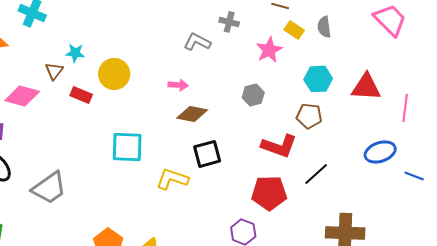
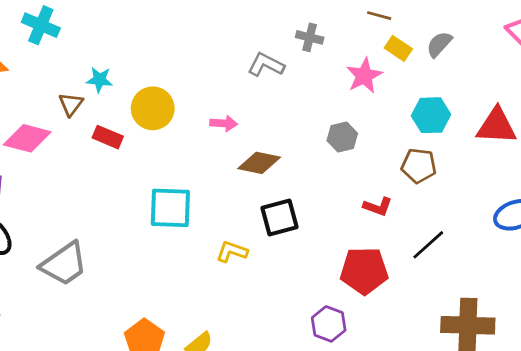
gray semicircle: (324, 27) -> (439, 44), turned 50
pink arrow: (178, 85) -> (224, 123), moved
red L-shape: (279, 146) -> (378, 207), size x0.6
yellow L-shape: (172, 179) -> (232, 252), size x0.7

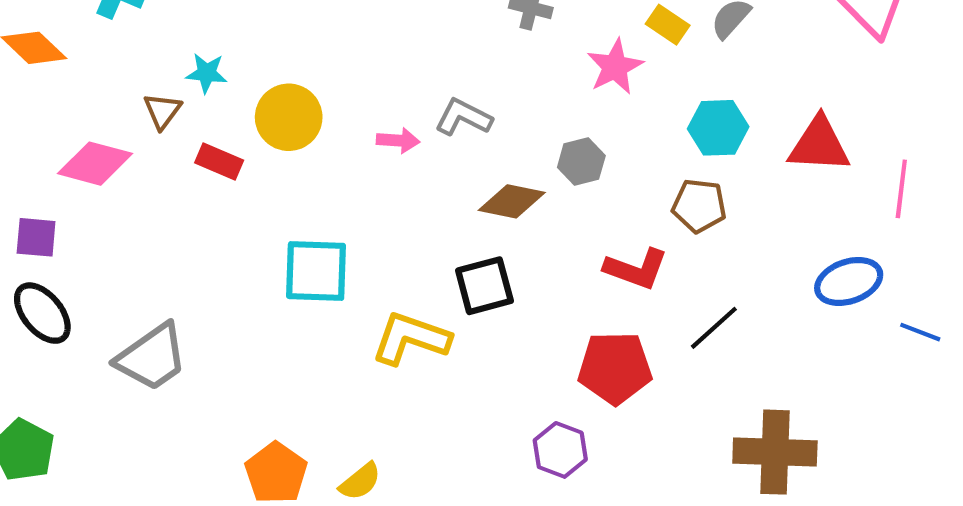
gray L-shape: (266, 65) -> (463, 117), moved
brown diamond: (259, 163) -> (512, 201), moved
red L-shape: (378, 207) -> (636, 269), size x1.4
yellow L-shape: (232, 252) -> (411, 338), size x1.6

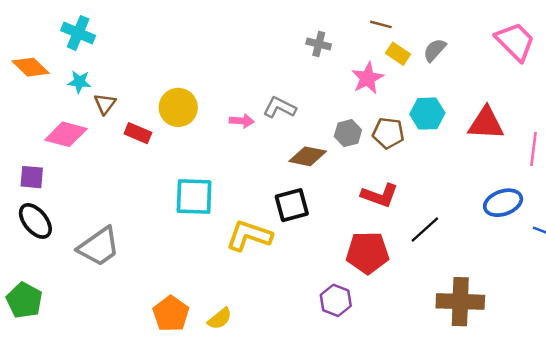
cyan star: (207, 73) -> (79, 82), moved
brown pentagon: (699, 206) -> (388, 133), moved

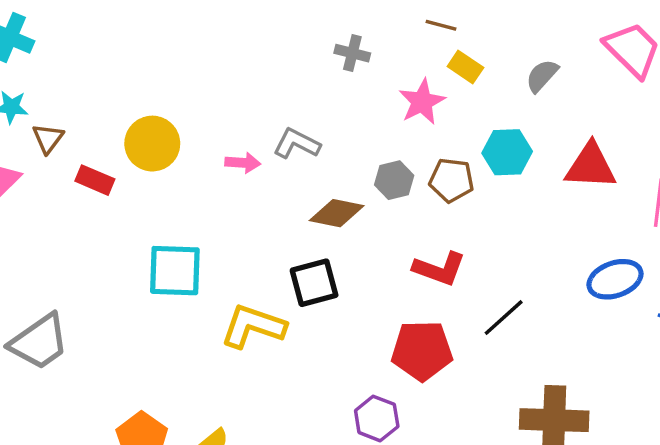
gray semicircle: (435, 50) -> (542, 76), moved

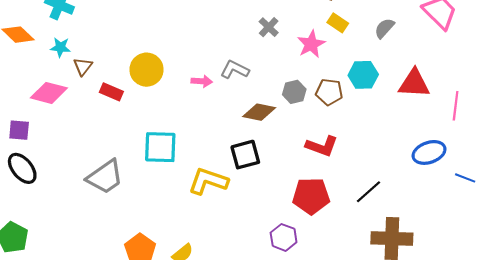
gray cross: (352, 53) -> (269, 27), moved, turned 30
black line: (504, 318) -> (369, 192), moved
gray trapezoid: (39, 342) -> (105, 177), moved

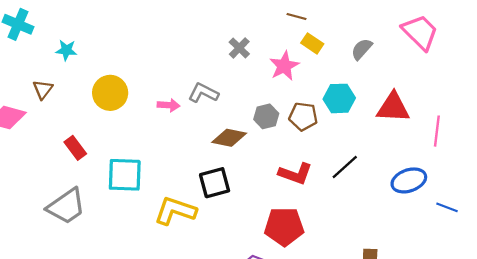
cyan star: (60, 47) -> (66, 50), moved
red rectangle: (111, 92) -> (75, 148), moved, turned 30
black line: (369, 192) -> (345, 167), moved

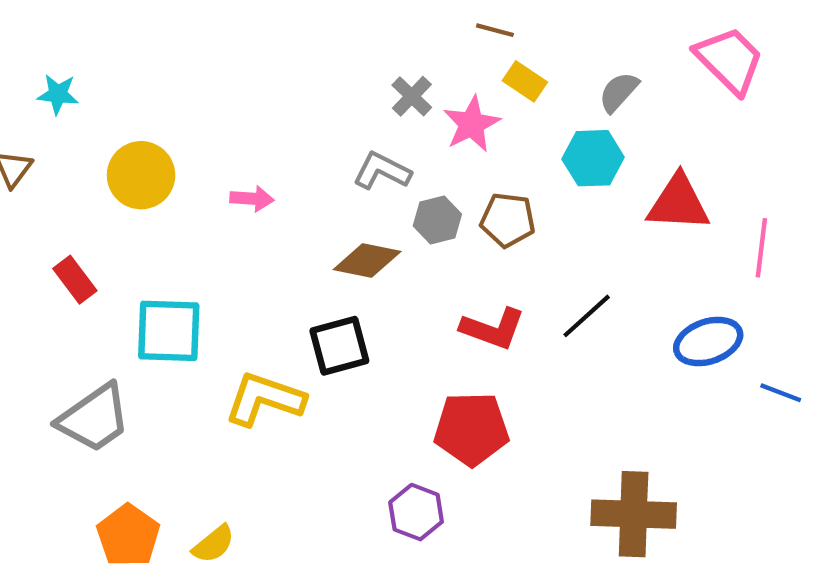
gray cross: (239, 48) -> (412, 96), moved
gray L-shape: (203, 93) -> (382, 171), moved
cyan hexagon: (339, 98) -> (593, 158), moved
gray trapezoid: (66, 206) -> (94, 418), moved

